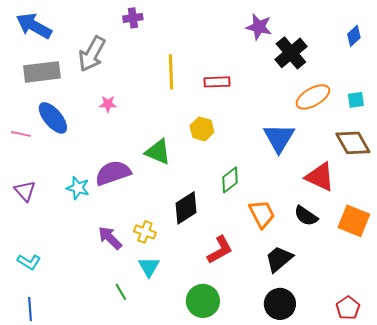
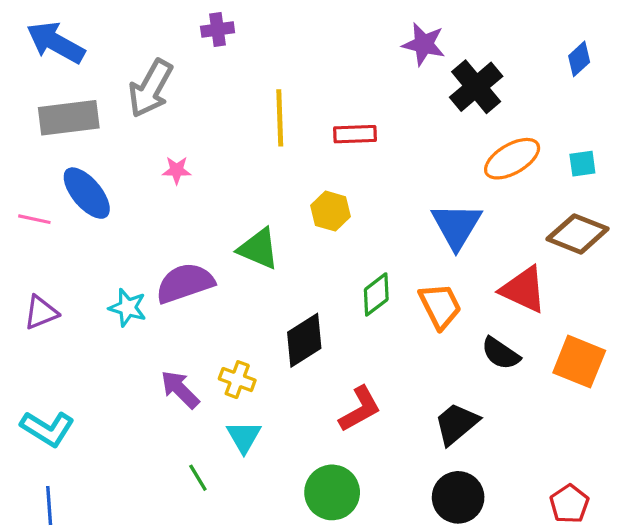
brown diamond: (353, 143) -> (578, 234), turned -39
purple triangle: (25, 191) -> (41, 312), turned 50
orange trapezoid: (262, 214) -> (440, 306), moved
cyan L-shape: (29, 262) -> (47, 429), size x1.4

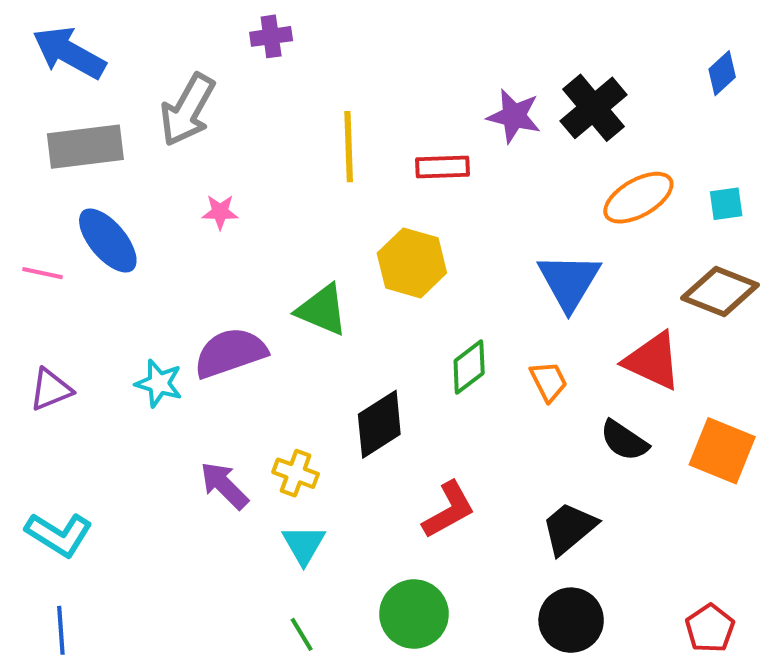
purple star: (424, 44) -> (514, 116), moved
yellow hexagon: (330, 211) -> (412, 263), size x1.4
orange trapezoid: (440, 306) -> (549, 381), size x0.7
green line: (198, 478) -> (302, 634), moved

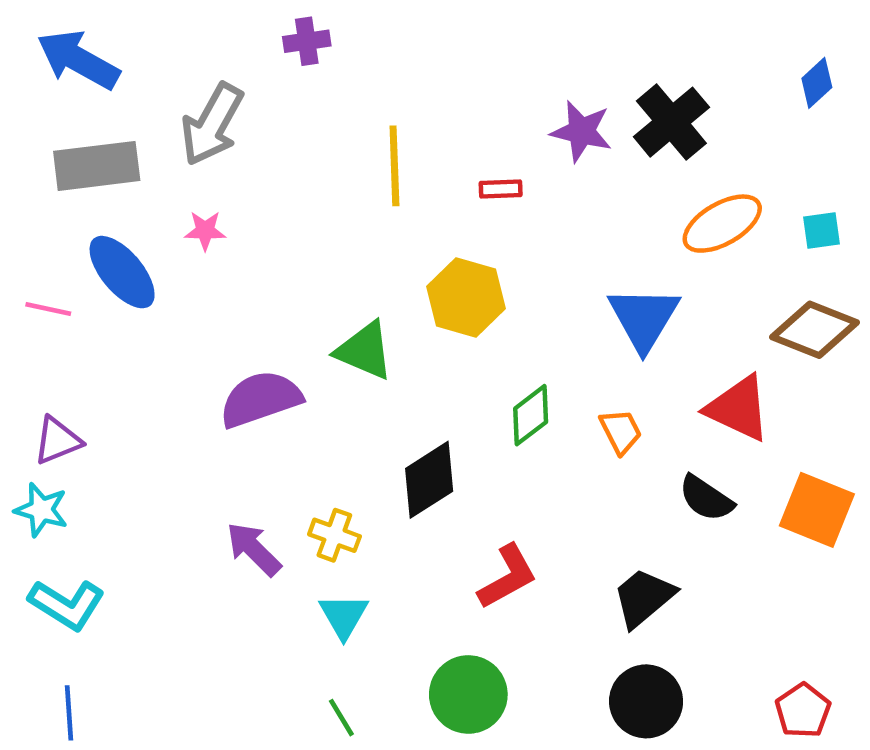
red rectangle: (443, 167) -> (501, 189), size x0.7
pink star: (220, 212) -> (205, 231), moved
cyan star: (159, 383) -> (41, 510), moved

